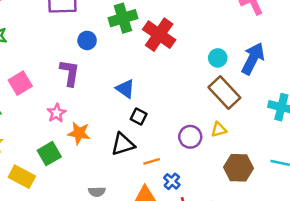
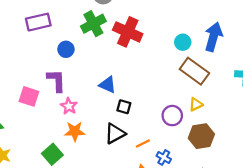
pink square: (20, 83) -> (29, 96), moved, turned -30
pink star: (56, 113) -> (69, 106), moved
brown hexagon: (238, 168) -> (201, 136), moved

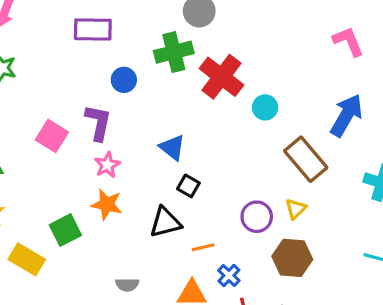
cyan circle: (183, 42) -> (265, 107), moved
yellow triangle: (196, 104) -> (296, 209), turned -32

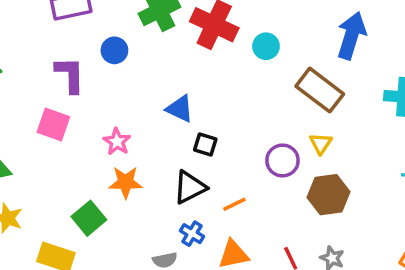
purple L-shape: (98, 122) -> (70, 75), moved
blue cross: (229, 276) -> (192, 234), moved

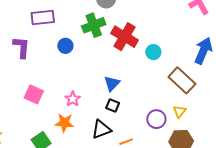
purple L-shape: (70, 75) -> (21, 47), moved
blue triangle: (180, 109) -> (112, 83), moved, turned 42
pink square: (53, 124) -> (34, 94), moved
pink star: (117, 142) -> (73, 99), moved

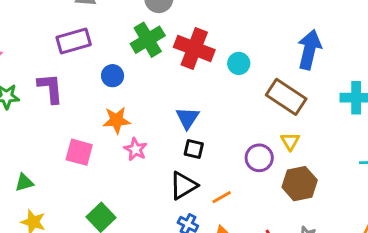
orange star: (64, 123) -> (116, 120), moved

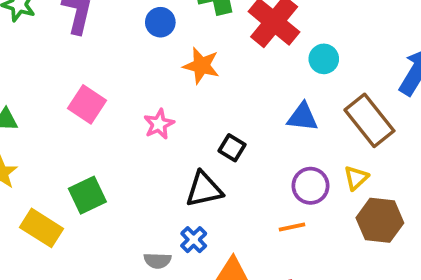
blue triangle: (187, 118) -> (303, 117), moved, turned 45
orange star: (116, 120) -> (201, 66), moved
brown hexagon: (300, 184) -> (380, 220), moved
orange line: (222, 197) -> (292, 227), moved

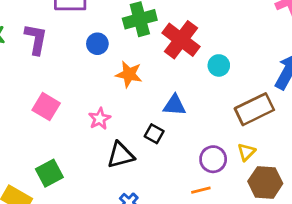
blue triangle: (303, 117) -> (175, 105), moved
brown rectangle: (369, 120) -> (254, 109), turned -75
black triangle: (204, 189) -> (121, 155), moved

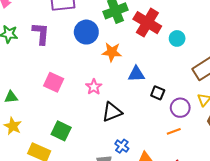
blue circle: (97, 44) -> (86, 32), size x1.5
blue triangle: (175, 105) -> (136, 74), moved
black square: (154, 134) -> (158, 93), moved
green square: (49, 173) -> (61, 131), turned -30

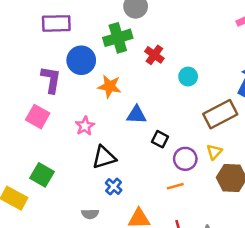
red cross: (147, 23) -> (154, 55), size x0.6
purple L-shape: (41, 33) -> (51, 80), moved
blue cross: (122, 146) -> (114, 187), moved

